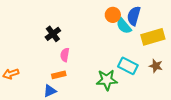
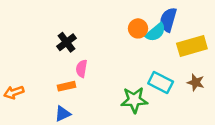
orange circle: (113, 15) -> (138, 28), moved
cyan semicircle: (124, 26) -> (156, 32), turned -90
orange rectangle: (59, 75) -> (66, 86), moved

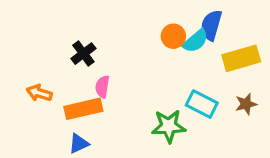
brown star: (196, 82) -> (246, 104), turned -30
orange rectangle: (66, 86) -> (83, 109), size x1.6
orange arrow: (14, 92) -> (39, 93), moved, turned 36

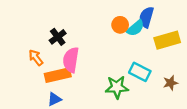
pink semicircle: (102, 87) -> (71, 60), size x1.6
orange arrow: (39, 93) -> (36, 58), moved, turned 35
brown star: (246, 104) -> (170, 83), moved

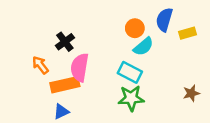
cyan semicircle: (135, 28) -> (143, 47), moved
yellow rectangle: (167, 40) -> (188, 33), moved, size x0.6
cyan rectangle: (140, 72) -> (130, 72), moved

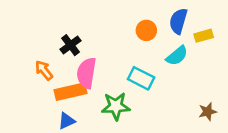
cyan semicircle: (143, 47) -> (177, 56), moved
brown star: (191, 93) -> (208, 112), moved
green star: (131, 98) -> (116, 106), moved

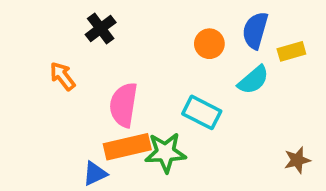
black cross: (70, 45) -> (101, 28), moved
orange arrow: (44, 70) -> (62, 76), moved
orange rectangle: (70, 92) -> (127, 147), moved

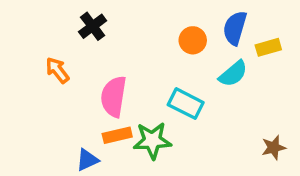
orange rectangle: (127, 147) -> (117, 135), size x0.7

